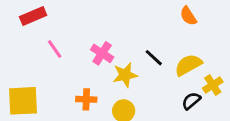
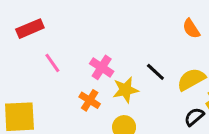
orange cross: (86, 99) -> (90, 100), moved, turned 30

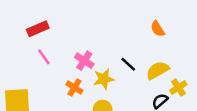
red rectangle: (30, 29) -> (38, 29), moved

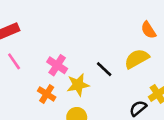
orange semicircle: (158, 29) -> (148, 30), moved
yellow semicircle: (158, 70) -> (137, 59), moved

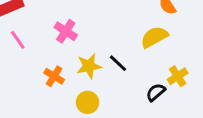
pink cross: (57, 65) -> (66, 31), moved
black line: (104, 69) -> (118, 63), moved

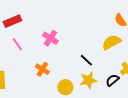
yellow star: (89, 66) -> (88, 80), moved

